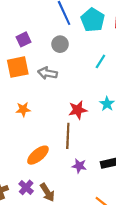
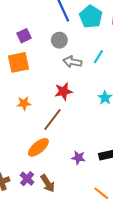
gray arrow: (48, 73) -> (72, 62), moved
red star: (78, 110) -> (63, 91), moved
brown line: (68, 136) -> (52, 120), moved, turned 35

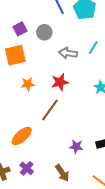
gray circle: (59, 40) -> (44, 32), moved
orange star: (24, 103) -> (28, 84), moved
orange ellipse: (38, 147) -> (22, 136), moved
brown arrow: (48, 183) -> (62, 173), moved

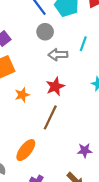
gray circle: (44, 32) -> (45, 32), moved

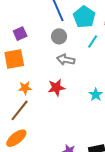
cyan line: (83, 44) -> (93, 41), moved
brown line: (50, 117) -> (20, 110), moved

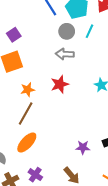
gray circle: (59, 36) -> (67, 31), moved

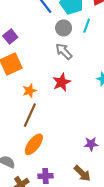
gray arrow: (65, 54) -> (64, 51), turned 48
purple cross: (35, 175) -> (45, 176), turned -32

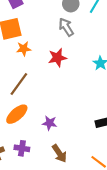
orange star: (30, 91) -> (24, 49), moved
purple star: (91, 144) -> (50, 123), moved

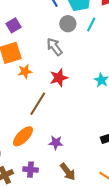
gray arrow: (66, 27) -> (54, 47), moved
brown line: (19, 84) -> (38, 104), moved

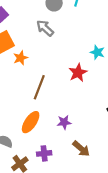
red star: (59, 78) -> (78, 73), moved

